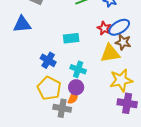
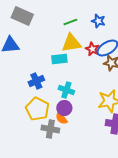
yellow triangle: (110, 53) -> (71, 43), moved
blue cross: (48, 60) -> (36, 81), turned 35
orange semicircle: (73, 97) -> (61, 118), turned 120

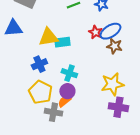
yellow triangle: (71, 43) -> (48, 37), moved
orange semicircle: (61, 118) -> (64, 101), turned 88

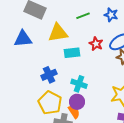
red star: (95, 32) -> (96, 44), moved
yellow triangle: (48, 37) -> (58, 33), moved
orange semicircle: (64, 101) -> (74, 112), turned 96

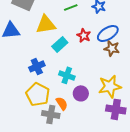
cyan rectangle: (72, 53) -> (60, 44), turned -35
purple circle: (77, 102) -> (81, 93), moved

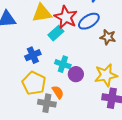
blue ellipse: (108, 33) -> (89, 21), moved
red star: (84, 35) -> (66, 17), moved, size x1.6
purple circle: (81, 93) -> (76, 74), moved

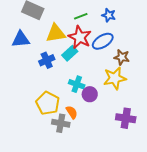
blue cross: (33, 55) -> (47, 60), moved
yellow star: (106, 75) -> (115, 78), moved

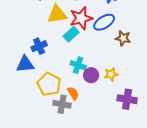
red star: (80, 37) -> (81, 18), turned 30
blue triangle: (21, 39) -> (25, 64), moved
blue cross: (47, 60) -> (39, 46), moved
yellow star: (115, 78) -> (111, 74), moved, size x0.6

